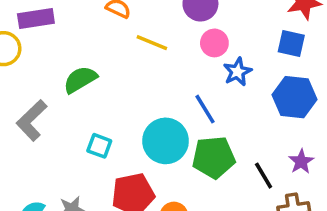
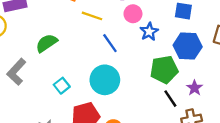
blue line: (205, 109) -> (110, 43), moved
cyan square: (99, 146) -> (62, 86), turned 35
green pentagon: (214, 157) -> (164, 70), moved

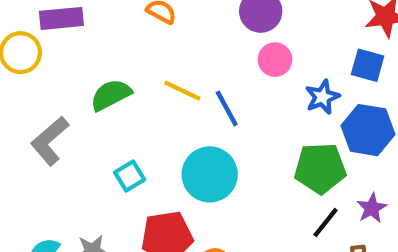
yellow line: (92, 16) -> (182, 91), moved
blue star: (149, 32) -> (322, 97), moved
black line: (170, 99) -> (326, 223), turned 66

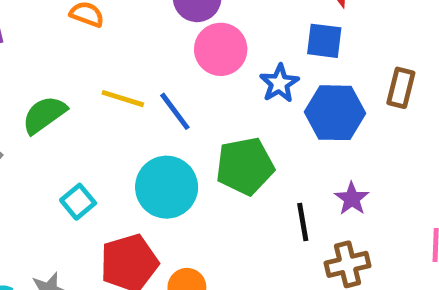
pink circle: (275, 60) -> (221, 49), size x1.4
green pentagon: (320, 168) -> (245, 166), moved
black line: (326, 223) -> (303, 222), turned -40

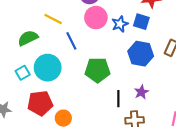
blue star: (279, 83) -> (120, 24), moved
yellow line: (123, 99) -> (53, 19), moved
green semicircle: (44, 115) -> (28, 38), moved
cyan circle: (167, 187) -> (48, 68), moved

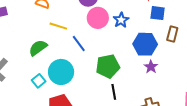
blue square: (141, 22) -> (158, 13), moved
purple star: (141, 92) -> (151, 67), moved
black line: (118, 99) -> (114, 92), moved

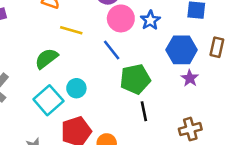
brown rectangle: (172, 34) -> (217, 47), moved
blue line: (79, 43) -> (112, 50), moved
cyan circle: (61, 72) -> (76, 88), size x0.6
cyan square: (39, 81) -> (48, 100), size x1.6

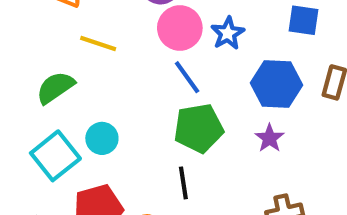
blue line: (112, 50) -> (187, 77), moved
purple star: (190, 78) -> (270, 138), moved
black line: (144, 111) -> (183, 183), moved

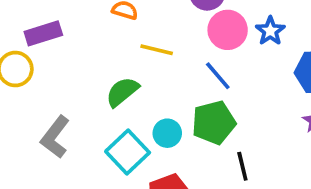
blue line: (187, 77) -> (218, 76), moved
green pentagon: (199, 128) -> (214, 123), moved

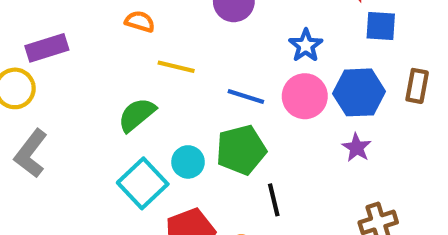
pink circle: (228, 30) -> (305, 96), moved
blue line: (218, 76) -> (246, 96), turned -32
gray L-shape: (55, 137) -> (31, 154), moved

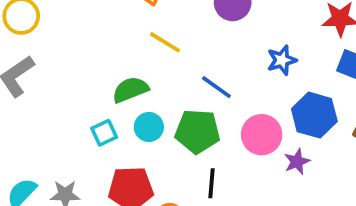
pink circle: (305, 96) -> (262, 135), moved
green semicircle: (137, 115) -> (130, 90), moved
cyan square: (143, 183) -> (104, 133), size x0.6

